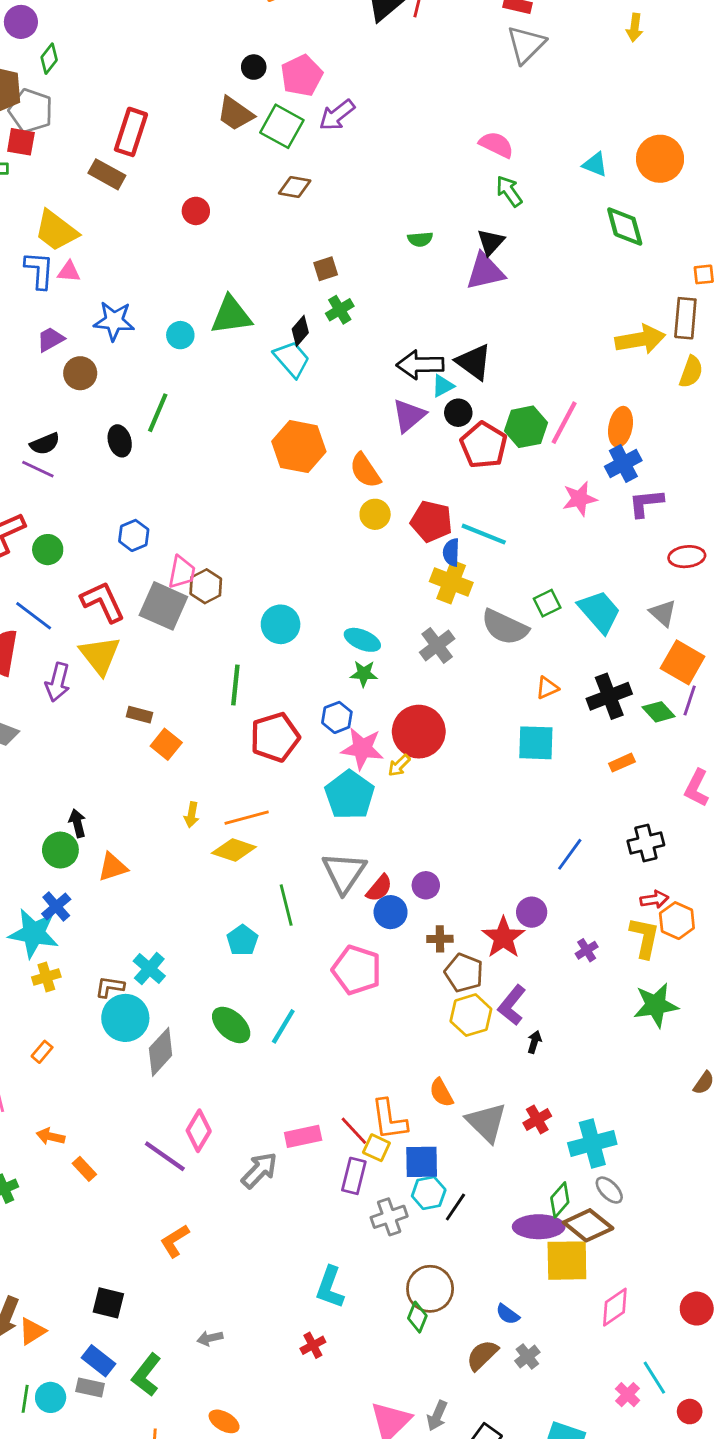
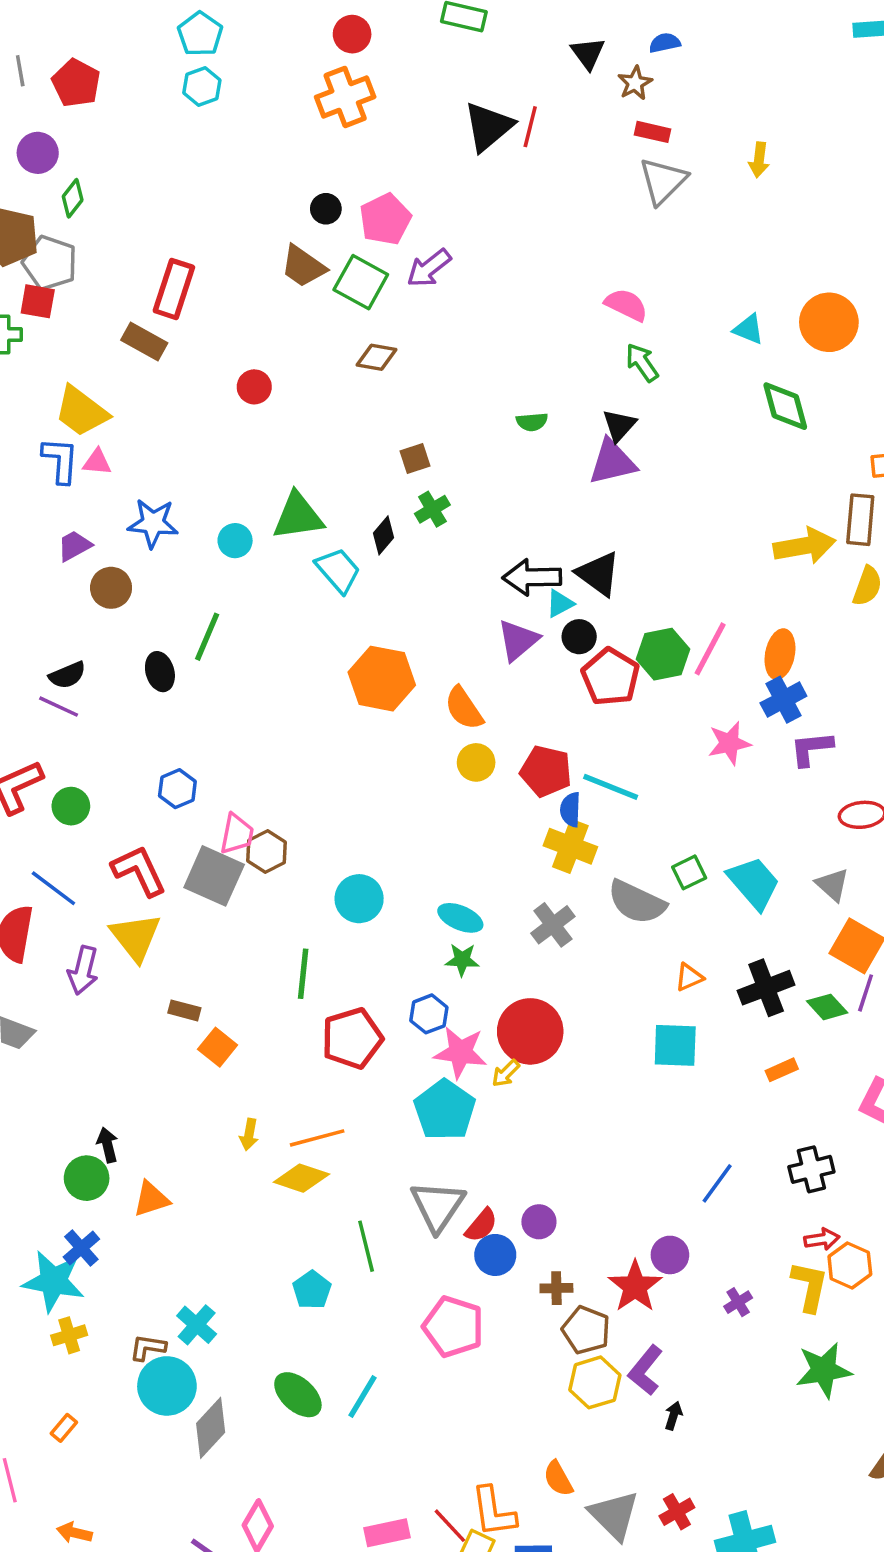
yellow arrow: (635, 28) -> (759, 160), moved
cyan trapezoid: (292, 359) -> (338, 570), moved

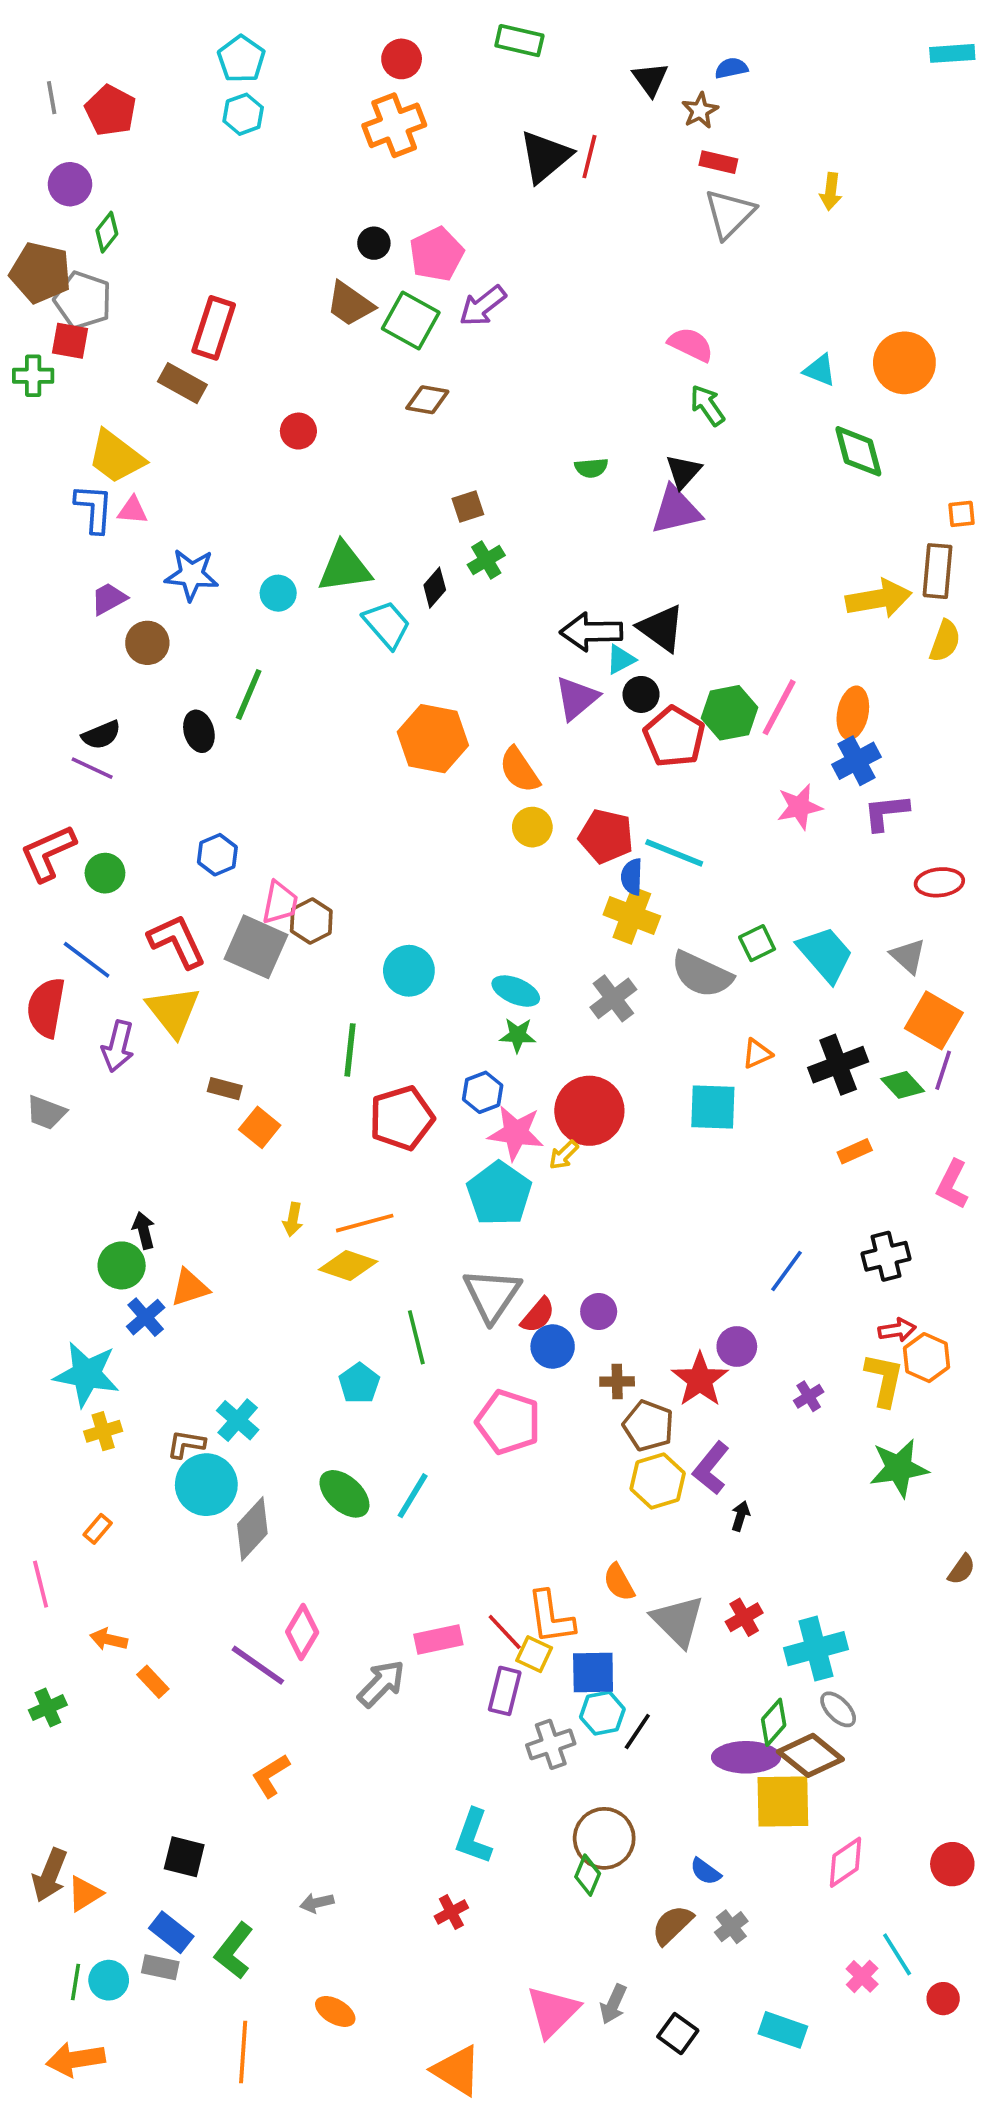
cyan square: (675, 1045) -> (713, 1107), moved
blue cross: (81, 1248) -> (146, 1317), moved

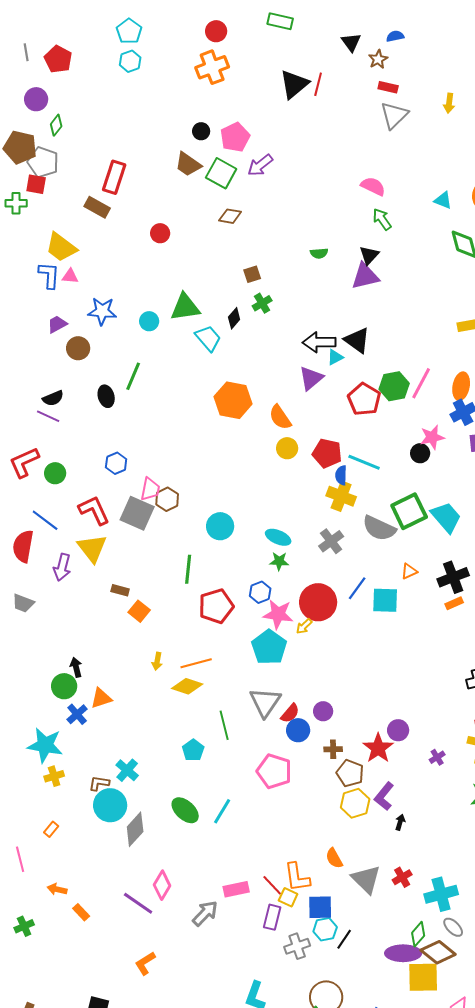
black circle: (641, 694) -> (420, 453), moved
green square: (757, 943) -> (409, 511), size x1.8
orange rectangle: (855, 1151) -> (454, 603), moved
blue line: (787, 1271) -> (357, 588), moved

